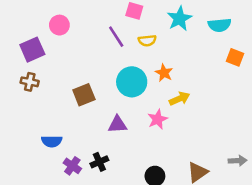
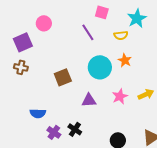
yellow semicircle: (147, 41) -> (121, 35), moved
yellow arrow: (179, 99) -> (146, 94), moved
black cross: (99, 162) -> (75, 129), turned -32

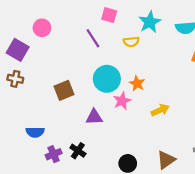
purple square: (23, 42) -> (18, 50), turned -36
orange star: (125, 60) -> (137, 83), moved
pink star: (120, 96) -> (122, 101), moved
purple cross: (54, 132) -> (54, 154), turned 32

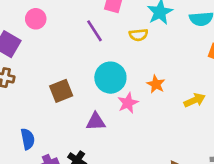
orange star: (137, 83) -> (156, 84), moved
yellow arrow: (160, 110) -> (195, 100), moved
blue semicircle: (35, 132) -> (28, 139), turned -102

